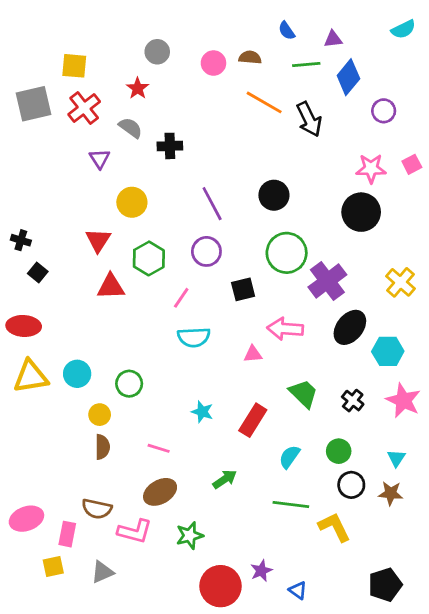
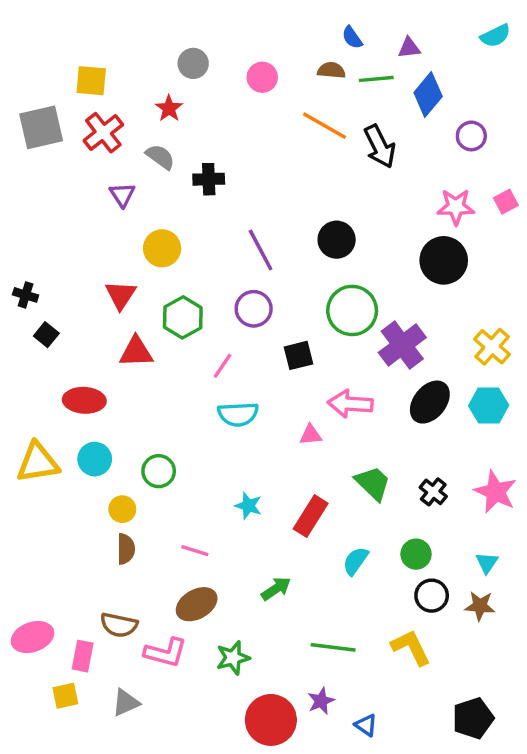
brown semicircle: (250, 57) -> (331, 70), moved
red ellipse: (24, 326) -> (84, 400), moved
cyan hexagon: (388, 351) -> (489, 406), moved
green line: (291, 505) -> (333, 647), moved

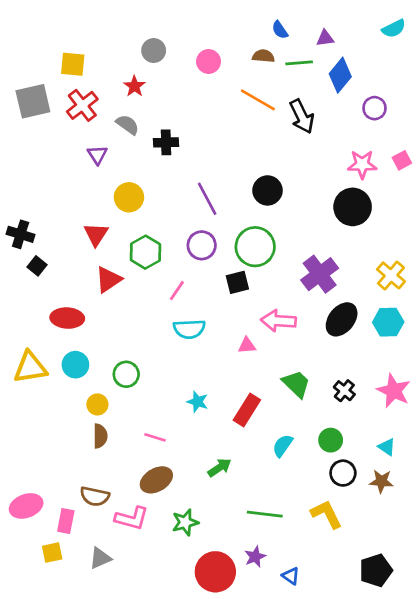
black cross: (26, 295) -> (21, 234), size x1.4
green circle: (352, 310) -> (255, 247), moved
red triangle: (136, 352) -> (108, 280), turned -32
cyan triangle: (487, 563) -> (387, 447), turned -30

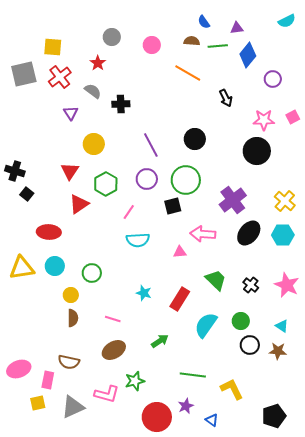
black arrow: (302, 116) -> (226, 98), moved, size x0.7
cyan semicircle: (283, 446) -> (206, 325), size x1.5
yellow L-shape: (326, 514) -> (232, 389), moved
pink L-shape: (132, 518) -> (107, 394), moved
gray triangle: (100, 558) -> (73, 407), size x1.4

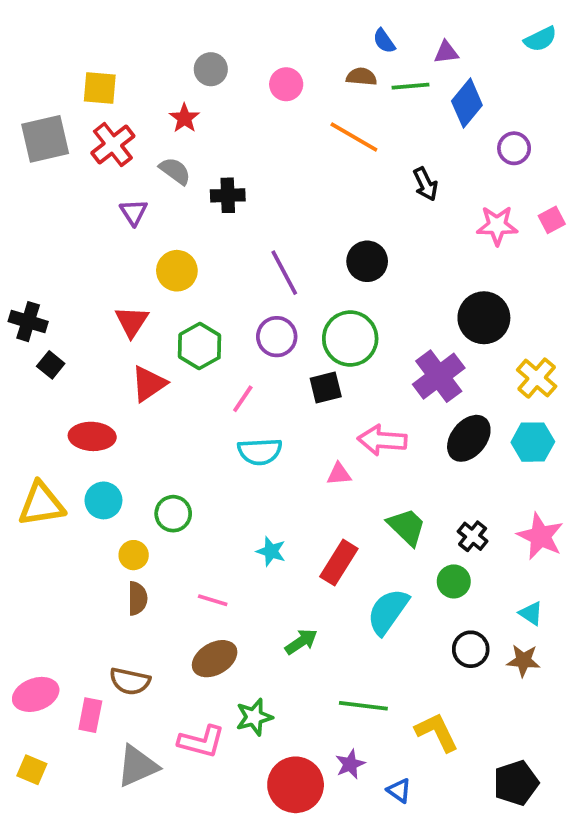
black circle: (257, 151) -> (484, 318), moved
green circle: (241, 321) -> (454, 581), moved
yellow square: (38, 403) -> (32, 770), moved, turned 35

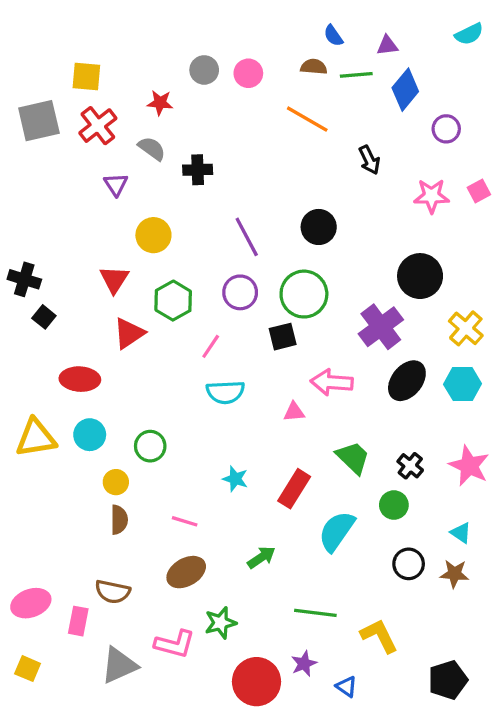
gray circle: (211, 69) -> (204, 70), moved
red star: (184, 118) -> (160, 103), turned -30

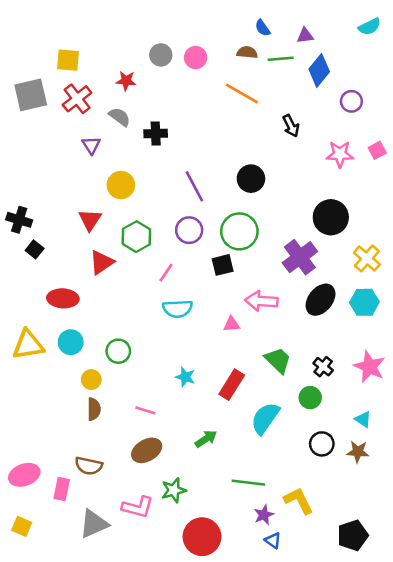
purple star: (304, 664) -> (264, 515), moved

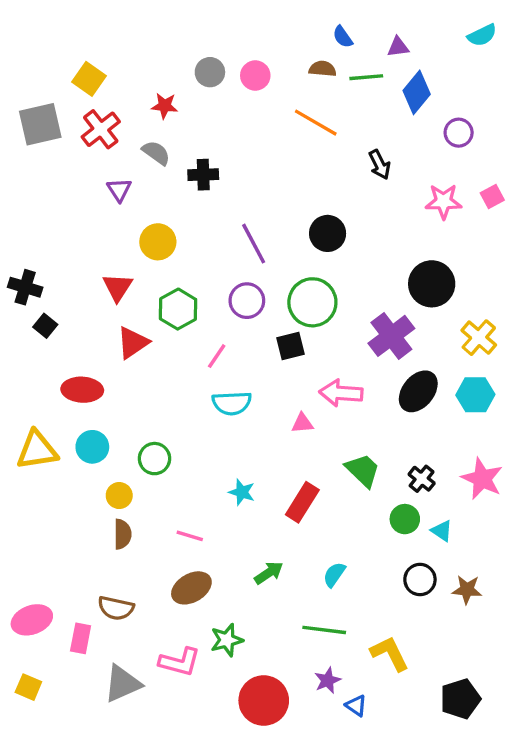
yellow square: (68, 60) -> (89, 79), turned 30
cyan semicircle: (265, 418) -> (334, 574), moved, size x0.6
cyan triangle: (363, 419) -> (442, 531), moved
purple star: (264, 515) -> (328, 680), moved

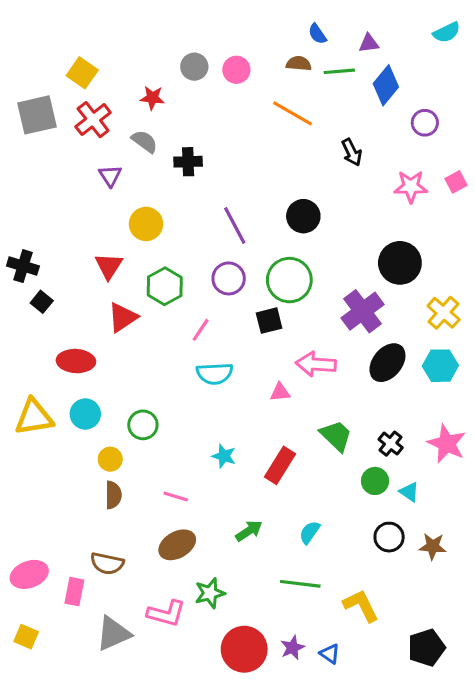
purple star: (328, 680) -> (292, 648), moved

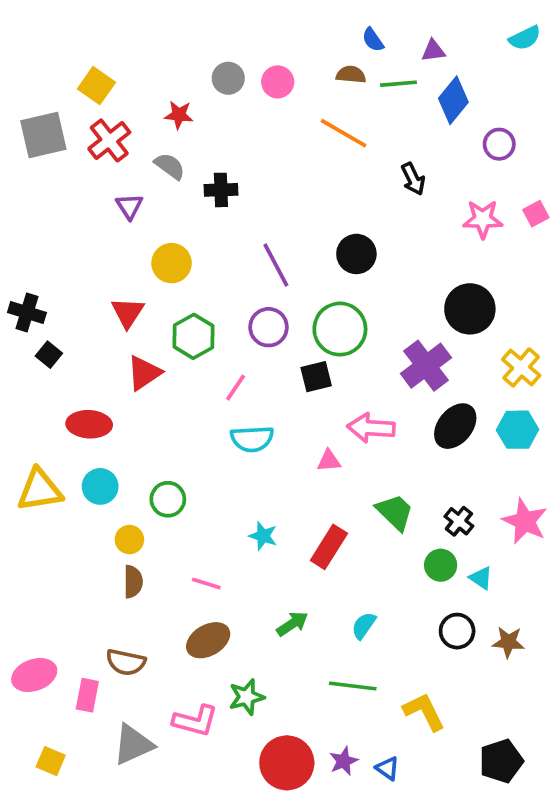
yellow square: (26, 637) -> (51, 761), moved

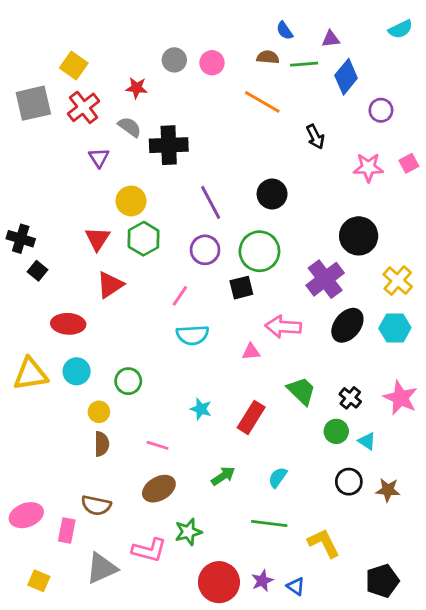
black cross: (221, 190) -> (169, 145), size x1.5
green hexagon: (193, 336) -> (144, 239), moved

